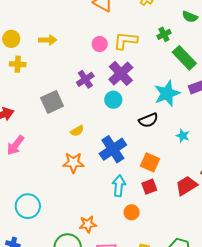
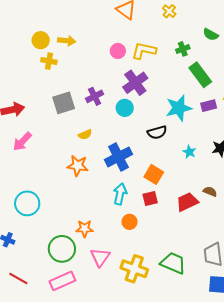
yellow circle: (11, 39) -> (41, 40), moved
yellow cross: (18, 64) -> (49, 61), moved
purple cross: (85, 79) -> (95, 96), moved

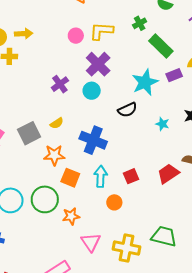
gray square: (64, 103) -> (29, 133), moved
blue cross: (118, 157) -> (93, 140), turned -32
orange square: (154, 174) -> (70, 178), moved
green circle: (62, 249) -> (45, 199), moved

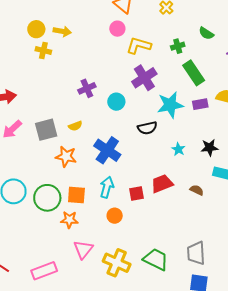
pink circle: (76, 36) -> (117, 29), moved
purple cross: (98, 64) -> (144, 78), moved
red trapezoid: (168, 174) -> (162, 184), moved
orange square: (70, 178) -> (76, 195), moved, turned -30

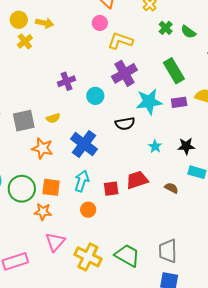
green cross: (178, 46) -> (166, 28), moved, turned -32
yellow cross: (43, 51) -> (25, 41), turned 35

